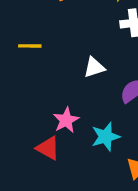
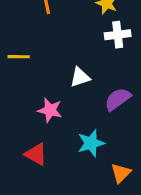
pink star: (66, 120) -> (50, 110), moved, turned -30

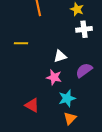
pink star: (50, 110) -> (54, 77), moved
orange triangle: (121, 173) -> (70, 118), moved

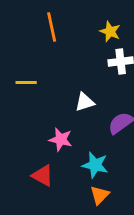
pink star: (54, 77) -> (61, 140), moved
cyan star: (67, 98) -> (95, 165), turned 30

